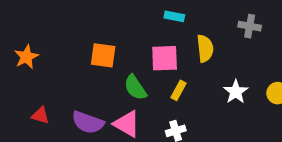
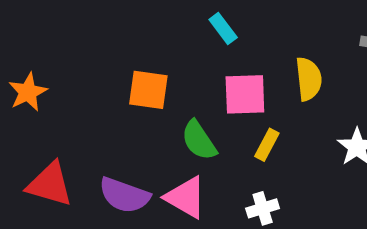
cyan rectangle: (174, 16) -> (223, 29), moved, turned 42
red triangle: (40, 115) -> (50, 184), size x1.6

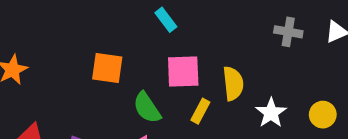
yellow semicircle: (309, 79) -> (233, 84), moved

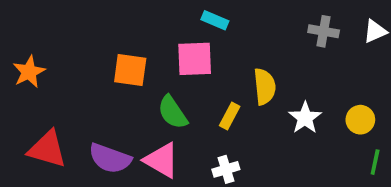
cyan rectangle: (166, 20) -> (215, 20), moved, turned -30
pink square: (183, 71) -> (195, 59), moved

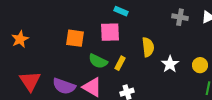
green semicircle: (173, 112) -> (98, 61), turned -30
yellow rectangle: (230, 116) -> (120, 63), moved
red triangle: (47, 149) -> (30, 81), turned 40

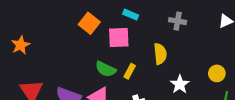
gray cross: (180, 17) -> (178, 21), moved
orange square: (75, 38) -> (89, 23), moved, turned 30
white star: (170, 64) -> (180, 84), moved

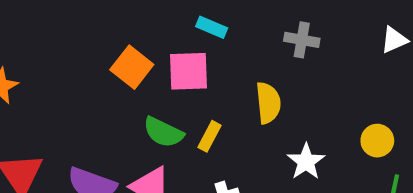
orange square: (89, 23) -> (132, 67), moved

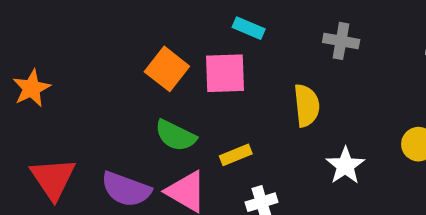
green semicircle: (163, 132) -> (176, 136), moved
yellow rectangle: (209, 136) -> (236, 155), moved, turned 40

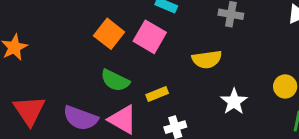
pink square: (225, 73) -> (150, 37), turned 32
yellow semicircle: (307, 105) -> (207, 59), turned 88

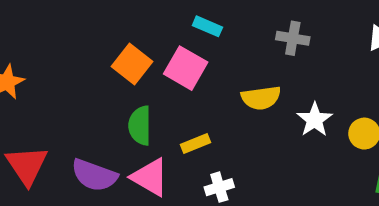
green semicircle: (115, 80) -> (140, 126), turned 64
white star: (234, 102) -> (315, 120), moved

